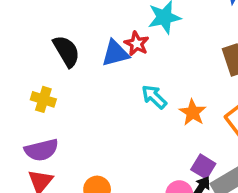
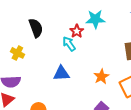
blue triangle: (115, 53) -> (61, 73), moved
cyan arrow: (154, 97) -> (69, 44), moved

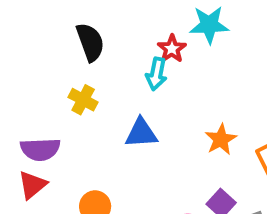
cyan arrow: (69, 44) -> (156, 74), turned -133
yellow cross: (17, 53) -> (83, 100), moved

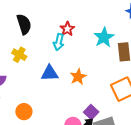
cyan star: (209, 25) -> (104, 37), moved, turned -30
orange star: (221, 139) -> (78, 77), moved

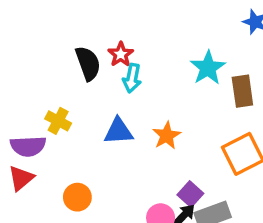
black semicircle: (24, 24) -> (88, 63), moved
red star: (67, 29) -> (121, 54), moved
yellow cross: (19, 55) -> (58, 121), moved

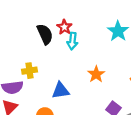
yellow cross: (58, 121) -> (29, 71), turned -32
blue triangle: (118, 131) -> (61, 91), moved

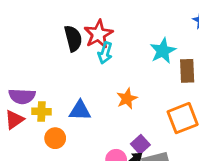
red star: (64, 27) -> (98, 34), size x1.5
yellow cross: (29, 71) -> (42, 111), moved

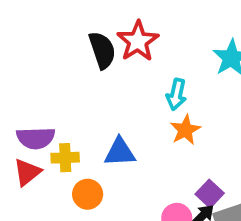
cyan arrow: (105, 53) -> (176, 94), moved

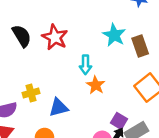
black semicircle: (102, 50) -> (22, 36), moved
yellow cross: (65, 158) -> (31, 93), moved

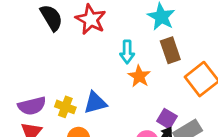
brown rectangle: (140, 46) -> (170, 50), moved
yellow cross: (31, 93) -> (65, 107), moved, turned 35

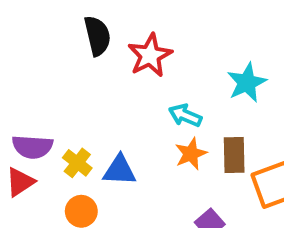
brown rectangle: (170, 50) -> (234, 155), moved
cyan arrow: (127, 52) -> (185, 115), turned 95

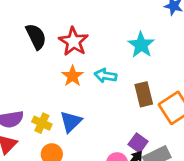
orange star: (191, 154) -> (73, 76), moved
blue triangle: (120, 170) -> (71, 122), turned -35

